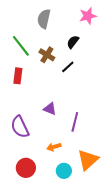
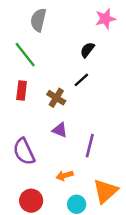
gray semicircle: (44, 19) -> (38, 20), moved
brown cross: (47, 55) -> (56, 98), moved

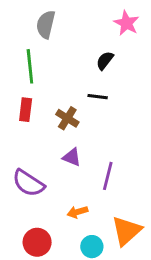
pink star: (105, 19) -> (126, 23), turned -30
green line: (25, 55) -> (30, 66), turned 32
black line: (81, 80) -> (98, 97), turned 49
purple semicircle: (24, 152) -> (28, 183), turned -32

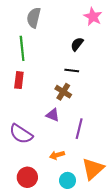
brown cross: (67, 118) -> (63, 92), moved

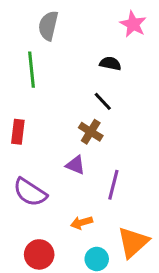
black semicircle: (77, 44) -> (110, 64), turned 64
black line: (72, 71) -> (103, 101), turned 40
red rectangle: (19, 80) -> (18, 132), moved

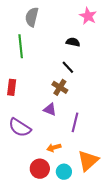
red circle: (39, 254) -> (40, 169), moved

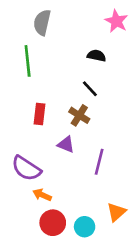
red rectangle: (12, 87) -> (39, 114), moved
orange arrow: (54, 148) -> (42, 195), moved, turned 40
orange triangle: (88, 161) -> (116, 212), size x0.7

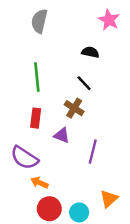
green line: (28, 61) -> (37, 77), moved
red rectangle: (39, 114) -> (36, 118), moved

